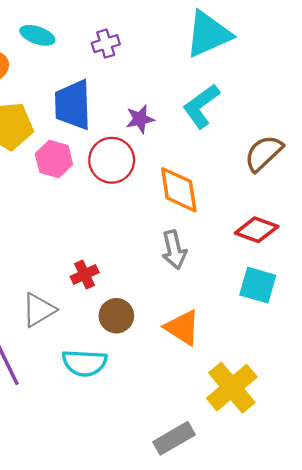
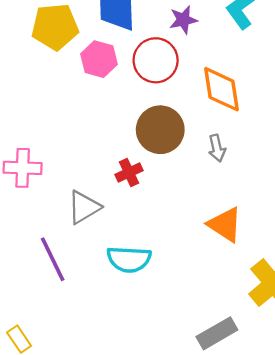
gray arrow: (174, 250) -> (217, 148), size x0.7
brown circle: (116, 316) -> (160, 130), moved, size x1.4

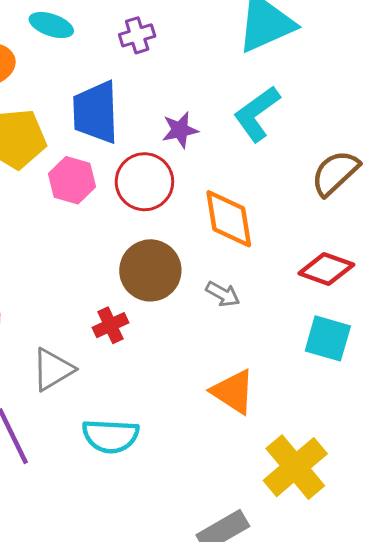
gray arrow: (217, 148) -> (223, 294), turned -48

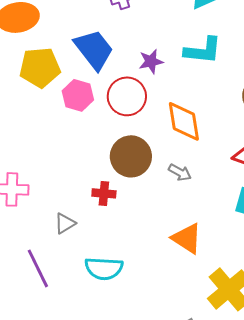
blue trapezoid: (96, 112) -> (94, 49), turned 144
cyan L-shape: (257, 114) -> (203, 50), turned -138
red cross: (110, 325) -> (104, 193), turned 30
gray triangle: (53, 370) -> (65, 223), size x0.7

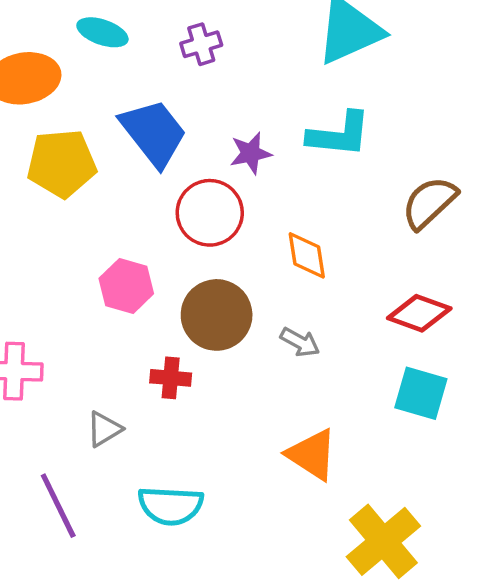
pink hexagon: (78, 95) -> (126, 286), moved
orange diamond: (184, 121) -> (307, 255), size x0.7

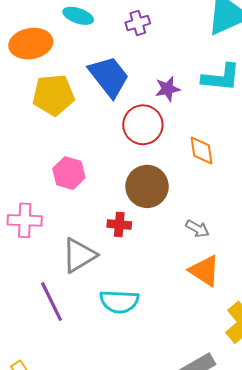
pink hexagon: (126, 286) -> (69, 173), moved
gray arrow: (300, 342) -> (197, 229), moved
gray triangle: (104, 429) -> (79, 255), size x1.6

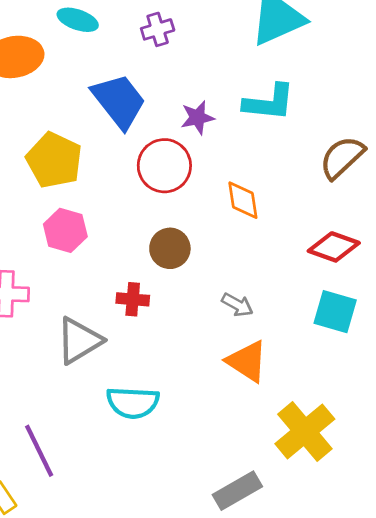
yellow pentagon: (53, 95) -> (54, 160), moved, turned 30
brown circle: (147, 186) -> (170, 248), size x0.7
purple line: (51, 302) -> (39, 451), moved

